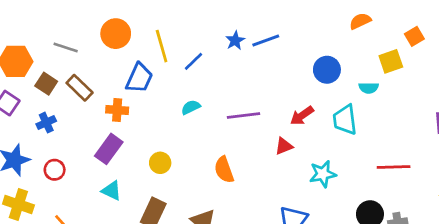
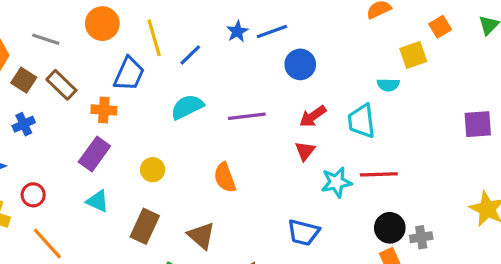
blue circle: (327, 70) -> (300, 64), moved
cyan semicircle: (191, 107) -> (187, 107), size x1.5
red triangle: (284, 146) -> (305, 151), moved, turned -30
red line: (394, 167) -> (379, 174), moved
red circle: (55, 170) -> (33, 195), moved

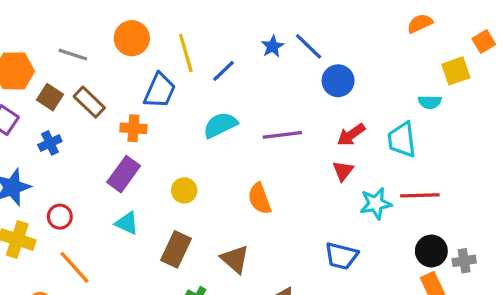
blue line: (272, 31) -> (309, 46), turned 64

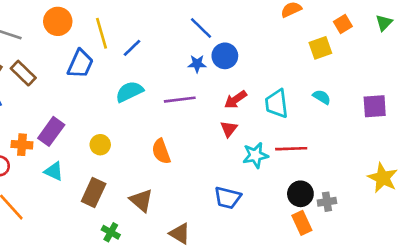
blue star: (273, 46) -> (197, 64), moved, turned 30
cyan semicircle: (430, 102) -> (322, 97), moved, turned -150
orange cross: (133, 128) -> (22, 145), moved

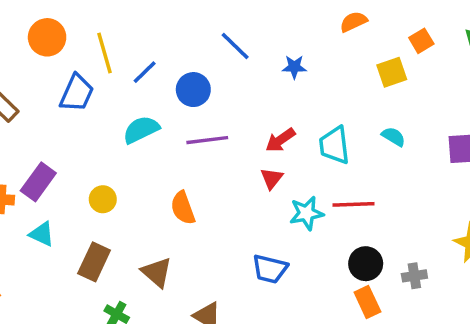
blue circle: (225, 56) -> (193, 90), moved
blue star: (197, 64) -> (294, 67), moved
gray cross: (327, 202) -> (414, 276), moved

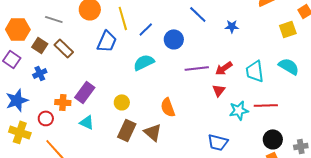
cyan semicircle: (394, 137) -> (289, 66), size x1.5
purple line: (207, 140) -> (197, 68), moved
brown rectangle: (94, 262) -> (127, 130), moved
brown triangle: (157, 272) -> (153, 132), moved

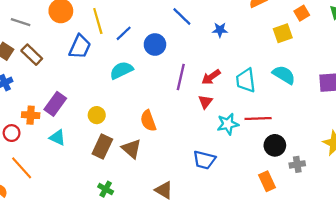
purple line: (197, 68) -> (181, 77), turned -70
black circle: (273, 139) -> (275, 145), moved

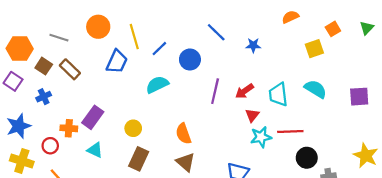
red triangle: (205, 102) -> (252, 115), moved
brown triangle: (131, 149) -> (186, 162), moved

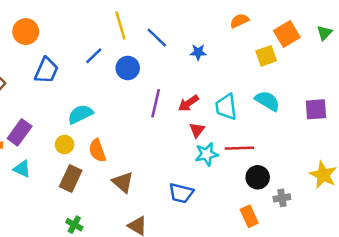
orange square: (333, 29) -> (287, 34), size x1.5
yellow line: (134, 37) -> (120, 26), moved
cyan semicircle: (157, 85) -> (80, 114), moved
orange semicircle: (183, 134) -> (97, 151), moved

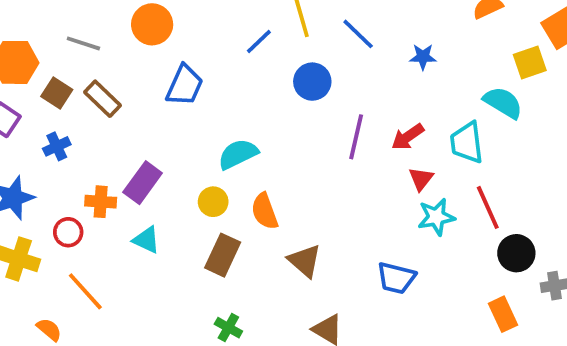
blue line: (94, 56) -> (259, 42), moved
cyan semicircle: (267, 101) -> (503, 103), moved
red line: (239, 148) -> (488, 207), turned 68

